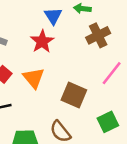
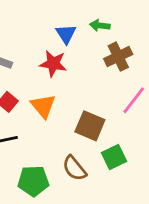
red star: (42, 41) -> (53, 64), turned -30
green square: (108, 122) -> (114, 157), moved

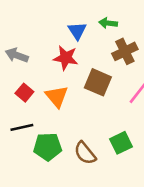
brown square: (90, 126) -> (98, 82), moved
green pentagon: (33, 181) -> (48, 147), moved

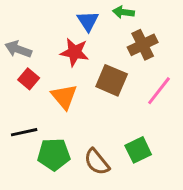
red square: (24, 93) -> (29, 79), moved

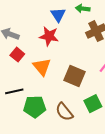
brown square: (112, 80) -> (75, 76), moved

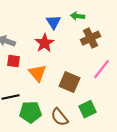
red star: (49, 36) -> (44, 43), turned 30
red square: (17, 55) -> (14, 61), turned -32

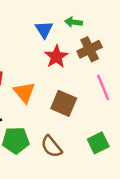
red star: (44, 43) -> (56, 57), moved
pink line: (102, 69) -> (103, 87), turned -60
green square: (88, 109) -> (98, 143), moved

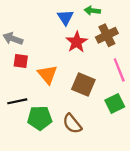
green square: (98, 143) -> (115, 104), moved

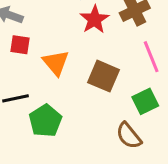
green pentagon: (40, 118) -> (45, 121), turned -30
brown semicircle: (72, 124) -> (129, 136), moved

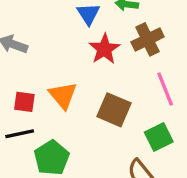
red square: (20, 45) -> (24, 102), moved

